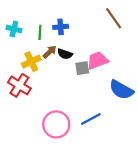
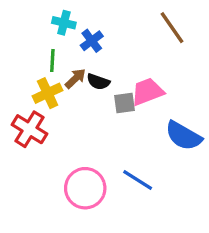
blue cross: (61, 27) -> (92, 41), turned -32
cyan cross: (14, 29) -> (64, 23), moved
green line: (40, 32) -> (52, 60), moved
blue line: (91, 119) -> (138, 180), turned 60

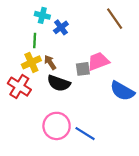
brown arrow: (75, 78) -> (50, 62), moved, turned -80
black semicircle: (98, 82) -> (59, 83), moved, size x1.5
blue line: (138, 180) -> (85, 134), moved

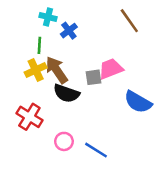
brown arrow: (50, 62) -> (57, 70), size x1.6
red cross: (19, 87) -> (29, 117), moved
pink circle: (57, 126) -> (64, 141), size x0.6

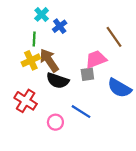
cyan cross: (48, 17) -> (42, 14), turned 32
brown line: (129, 21) -> (114, 37), moved
gray square: (94, 77) -> (87, 74), moved
blue line: (96, 150) -> (81, 112), moved

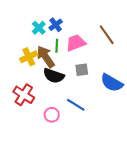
cyan cross: (42, 14) -> (39, 28), moved
green line: (34, 39) -> (57, 46), moved
pink trapezoid: (96, 59) -> (76, 43), moved

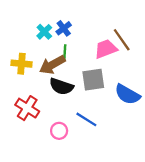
pink trapezoid: (76, 43) -> (106, 49), moved
yellow cross: (29, 57) -> (22, 64), moved, turned 30
brown arrow: (46, 57) -> (52, 65), turned -85
gray square: (82, 70) -> (93, 80), size x1.5

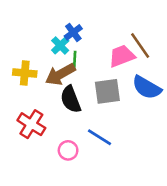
cyan cross: (44, 32) -> (60, 46), moved
black semicircle: (61, 86) -> (71, 99), turned 50
blue semicircle: (127, 94) -> (147, 87), moved

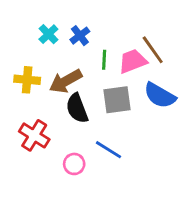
cyan cross: (60, 46) -> (48, 34), moved
green line: (75, 60) -> (104, 60), moved

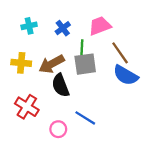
cyan cross: (48, 34) -> (29, 26), moved, turned 32
brown line: (153, 50) -> (120, 53), moved
pink trapezoid: (133, 61) -> (100, 26), moved
gray square: (117, 100) -> (85, 64), moved

